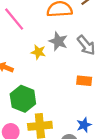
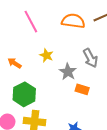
gray star: (58, 41) -> (68, 72), moved

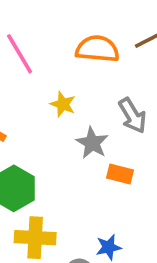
yellow star: (46, 55) -> (63, 104), moved

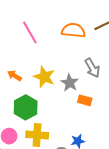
yellow star: (63, 104) -> (44, 77), moved, size x1.5

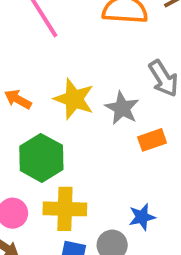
orange rectangle: (85, 100) -> (152, 140), turned -32

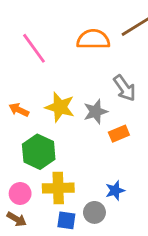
gray star: (122, 108) -> (96, 112), turned 30

